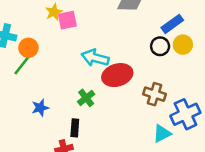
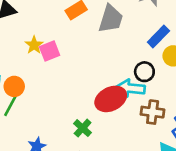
black circle: (160, 46) -> (144, 72), moved
cyan arrow: (95, 58) -> (131, 88), moved

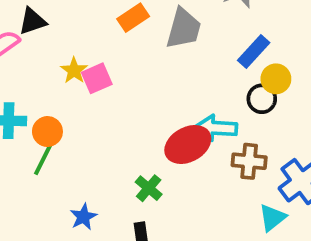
black circle: (144, 72) -> (262, 99), moved

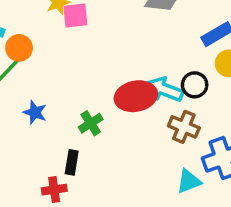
black circle: (262, 99) -> (195, 85), moved
blue star: (83, 217) -> (35, 112), moved, turned 30

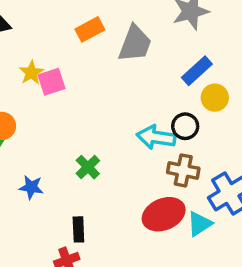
red ellipse: (136, 96) -> (164, 214), moved
green cross: (91, 123) -> (88, 167), moved

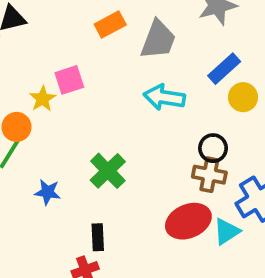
yellow star: (31, 73) -> (43, 99), moved
black circle: (185, 126) -> (213, 148), moved
cyan arrow: (156, 137) -> (164, 97), moved
green cross: (88, 167) -> (108, 171), size x1.4

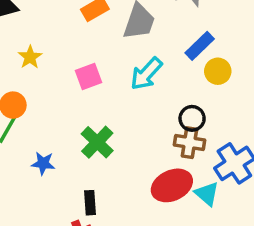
pink square: (69, 80) -> (88, 76), moved
cyan arrow: (164, 97) -> (146, 74), turned -54
yellow star: (43, 99) -> (30, 57), moved
cyan triangle: (227, 231) -> (207, 194), turned -44

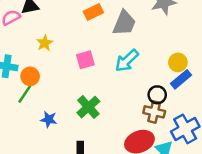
blue rectangle: (200, 46) -> (181, 79), moved

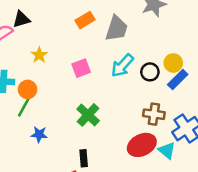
black circle: (157, 95) -> (150, 72), moved
blue star: (49, 119) -> (39, 134), moved

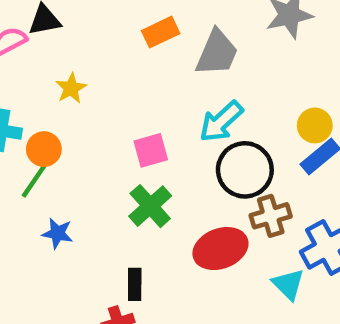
pink square: (81, 68) -> (151, 150), moved
black circle: (150, 72) -> (245, 170), moved, size x1.6
brown cross: (154, 114) -> (271, 216), turned -30
red ellipse: (142, 145) -> (220, 249), moved

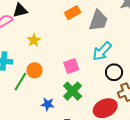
orange circle: (44, 149) -> (35, 70), moved
black circle: (245, 170) -> (114, 72), size x0.7
blue star: (57, 233) -> (48, 104), moved

